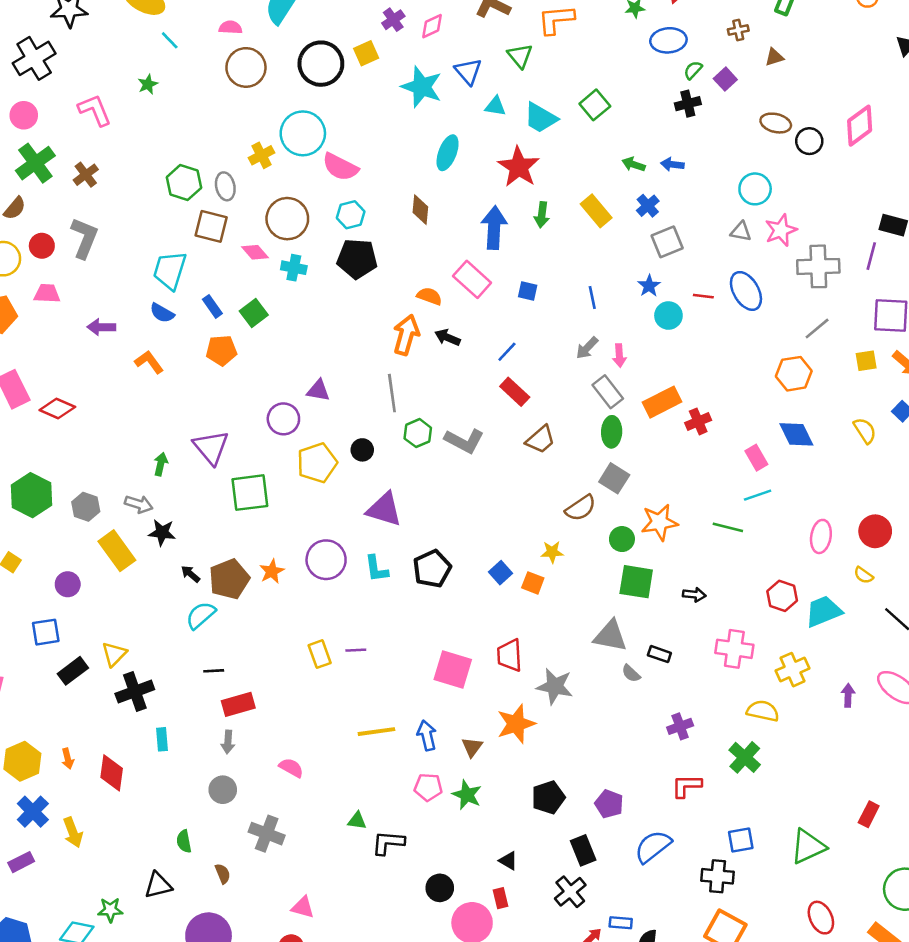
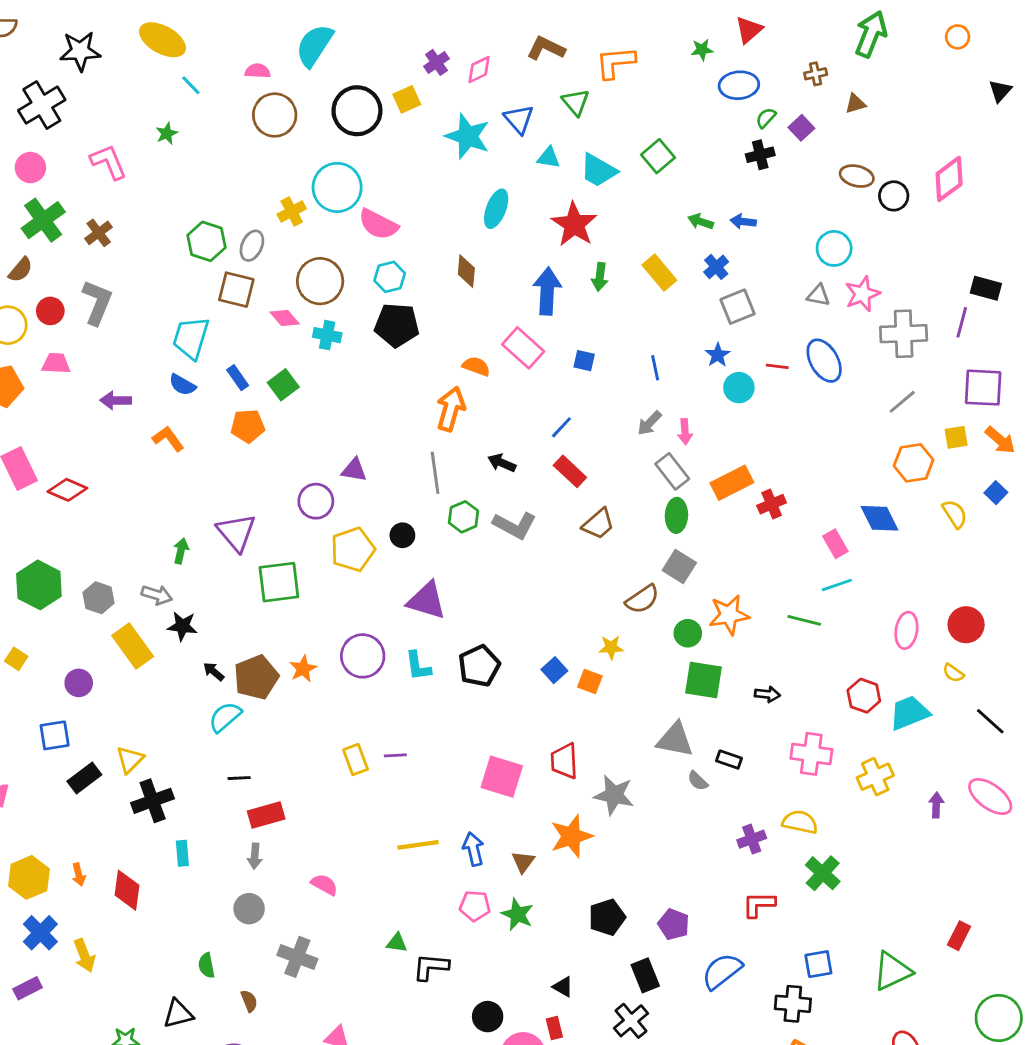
gray ellipse: (225, 186) -> (252, 246), turned 36
black arrow: (448, 337) -> (502, 463), moved
orange hexagon: (794, 374) -> (914, 463), moved
yellow semicircle: (763, 711) -> (800, 822), moved

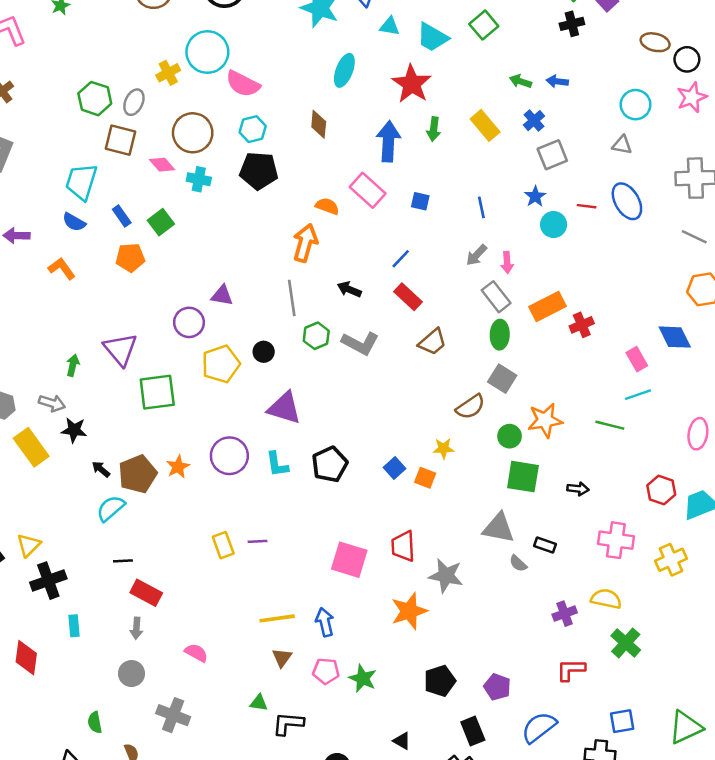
pink star: (862, 294) -> (692, 97), moved
gray line: (902, 402) -> (694, 237), turned 65
red rectangle: (266, 815) -> (146, 593), turned 44
brown triangle: (523, 862) -> (282, 658), moved

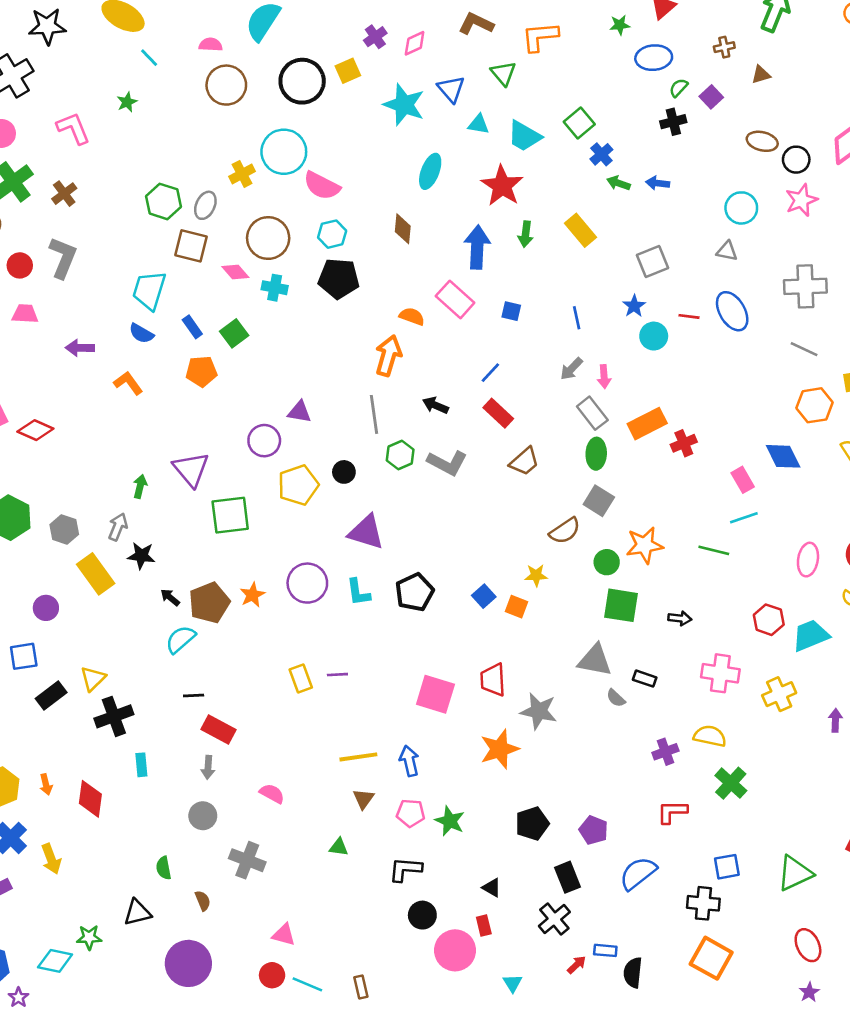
blue cross: (534, 121) -> (601, 154), moved
gray arrow: (52, 403) -> (118, 527), turned -85
black L-shape: (288, 724) -> (405, 869), moved

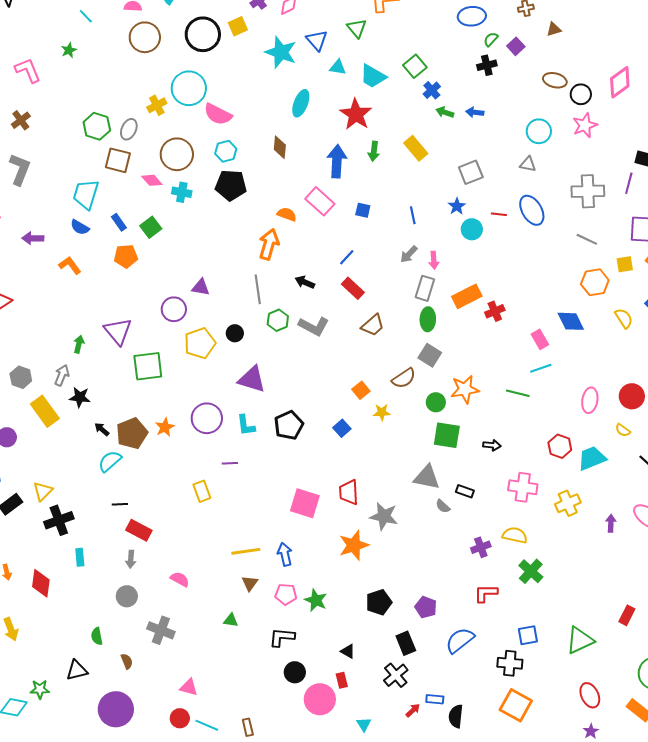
gray rectangle: (592, 413) -> (425, 288), turned 55
orange square: (516, 607) -> (361, 390), moved, turned 30
purple line: (337, 675) -> (230, 463), moved

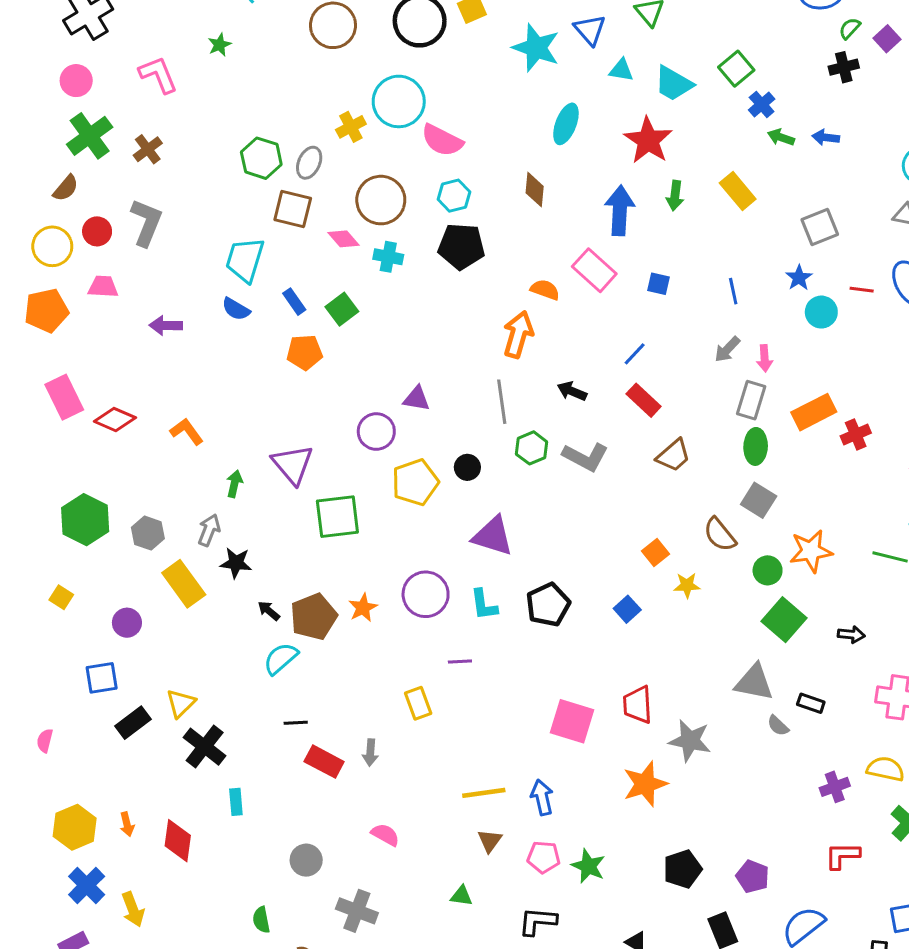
orange L-shape: (70, 265) -> (187, 432), moved
brown semicircle: (404, 378) -> (720, 535), turned 85
green square: (447, 435) -> (784, 620), turned 32
black cross: (59, 520) -> (205, 747), turned -32
gray arrow: (131, 559) -> (370, 753), moved

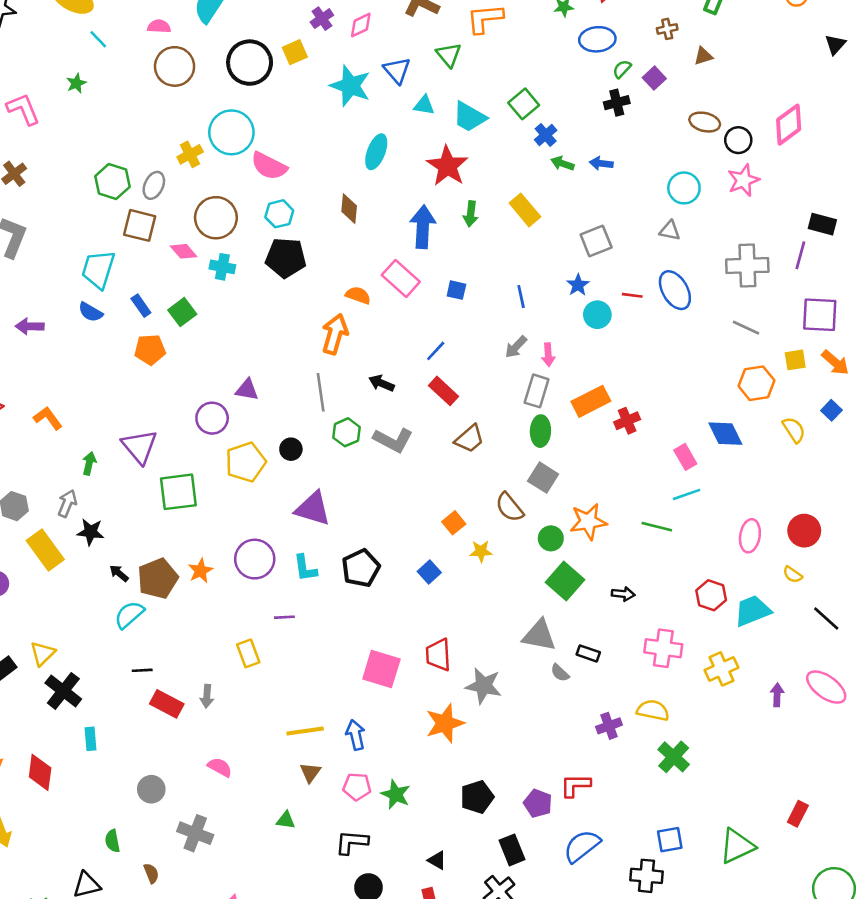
red L-shape: (842, 856) -> (575, 785), moved

